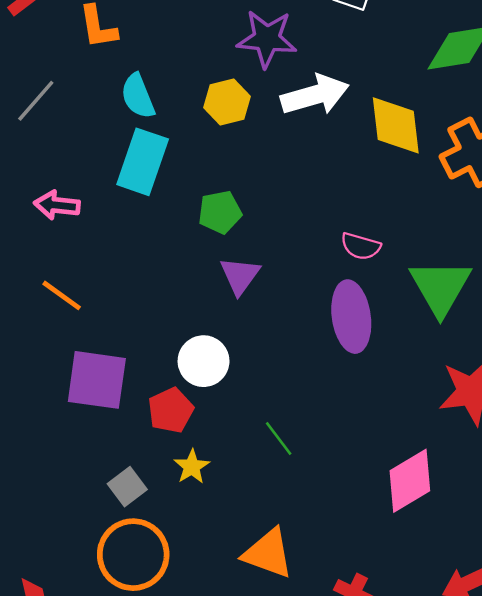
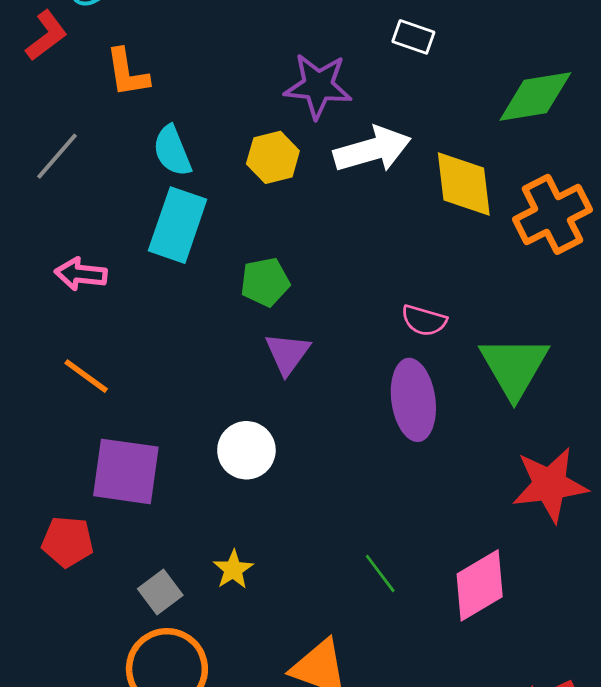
red pentagon: (171, 410) -> (68, 542), moved, turned 30
green line: (279, 439) -> (380, 573), moved

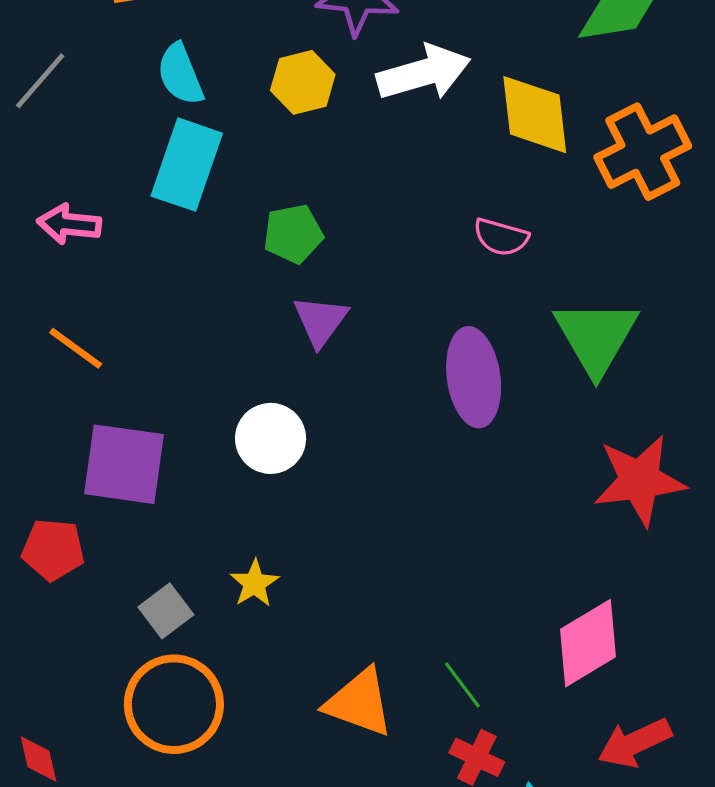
pink semicircle: (424, 320) -> (501, 237), moved
green line: (380, 573) -> (462, 685), moved
pink diamond: (480, 585) -> (588, 643), moved

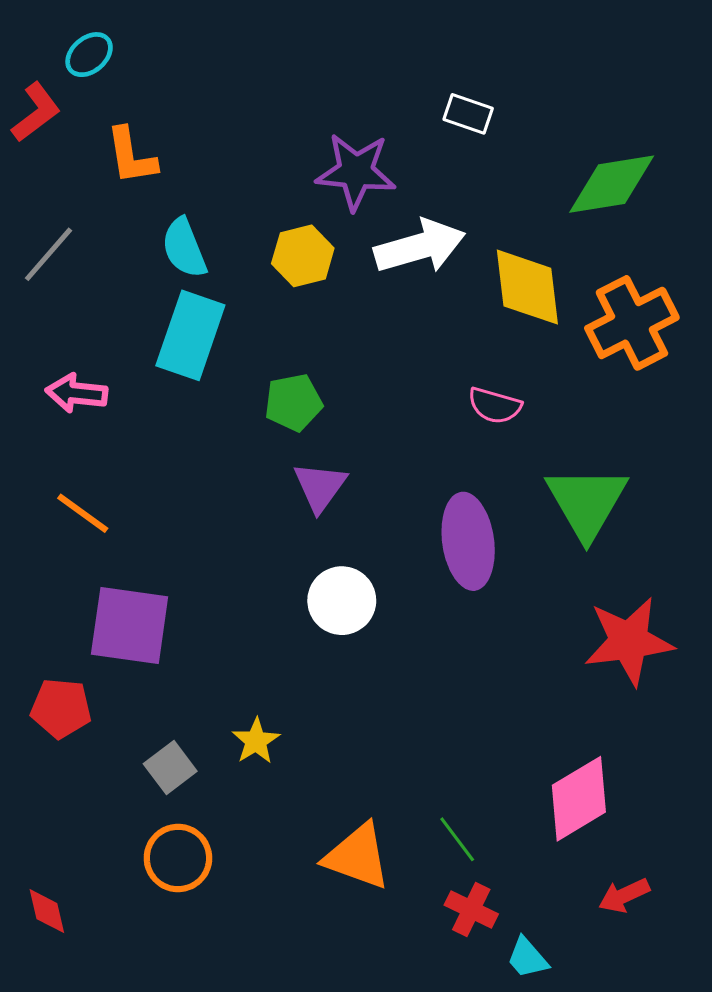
white circle: (271, 438) -> (342, 601), moved
orange circle: (174, 704) -> (178, 858), size x0.7
red arrow: (635, 743) -> (624, 895), size x0.7

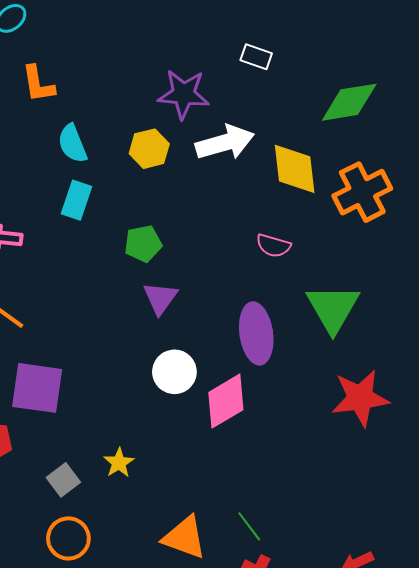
cyan rectangle: (190, 335) -> (76, 200), size x0.7
pink diamond: (579, 799) -> (226, 401), moved

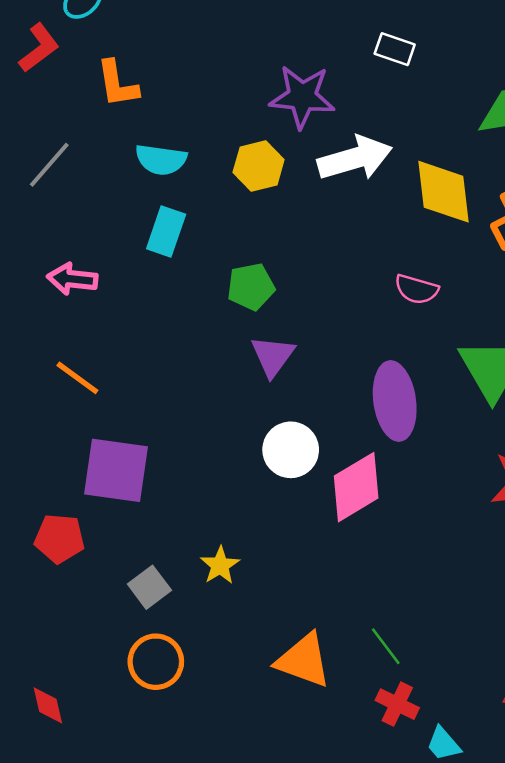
cyan semicircle: (72, 144) -> (161, 160), turned -60

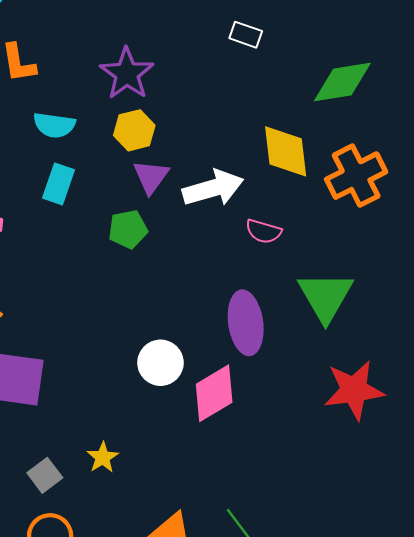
purple star: (302, 97) -> (127, 74), moved, turned 30
white arrow: (355, 158) -> (213, 188), moved
purple triangle: (273, 356) -> (151, 177), moved

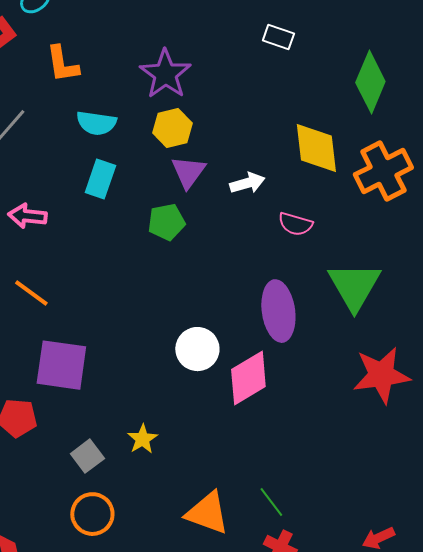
green diamond: (342, 82) -> (370, 82), turned -58
white arrow: (213, 188) -> (247, 183), size x0.6

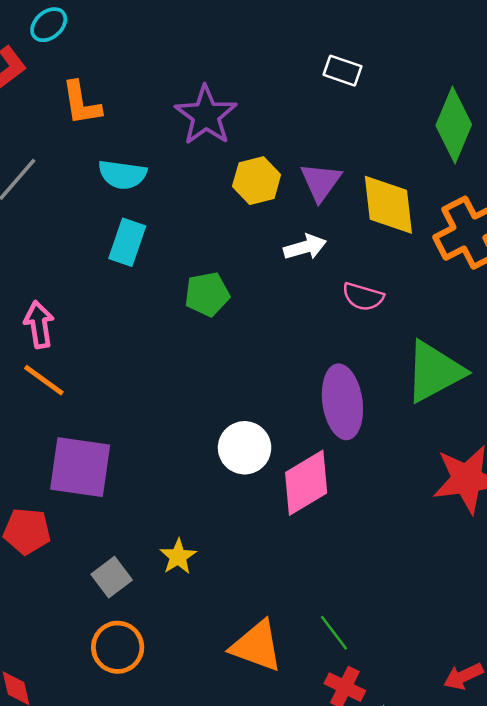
yellow hexagon: (172, 128) -> (257, 181), moved
purple triangle: (188, 172) -> (321, 182), moved
pink arrow: (27, 216) -> (39, 324), moved, turned 75
green triangle: (354, 286) -> (434, 372), turned 32

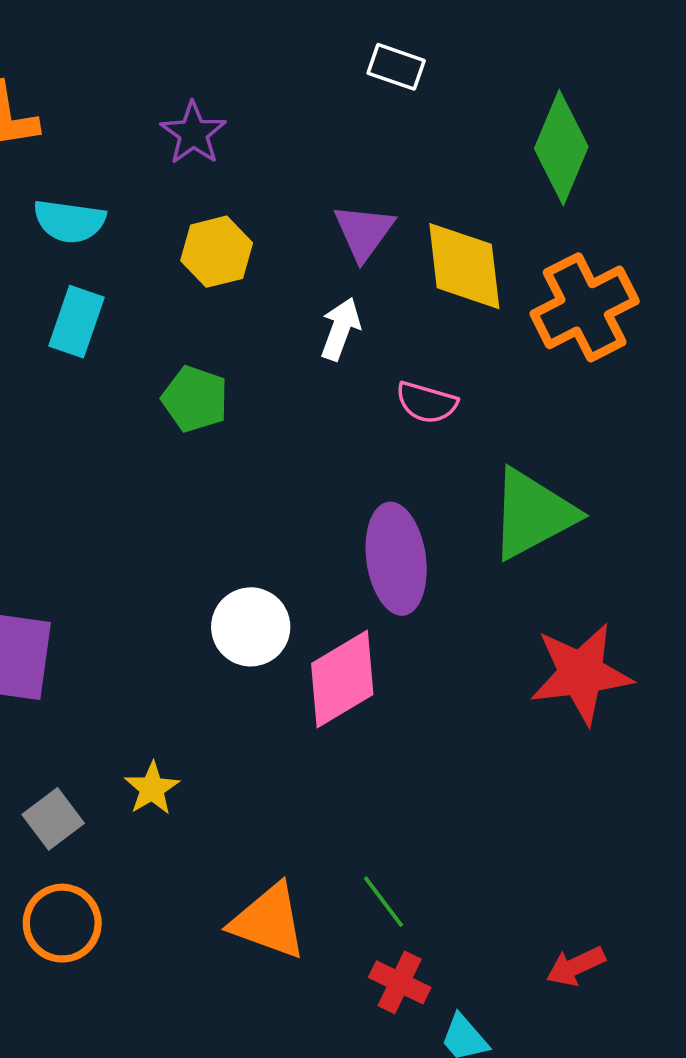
purple star: (206, 115) -> (193, 133), size x0.7
yellow hexagon: (257, 181) -> (217, 252), moved
white arrow: (305, 247) -> (340, 329), turned -54
green pentagon: (207, 294) -> (195, 399), turned 30

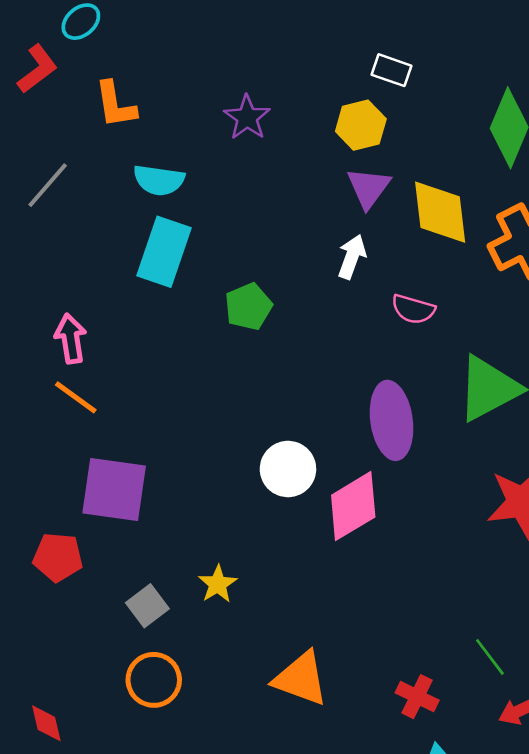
yellow hexagon: (217, 252) -> (361, 125), moved
cyan rectangle: (77, 322) -> (164, 252), size x1.4
green pentagon: (195, 399) -> (248, 307), turned 30
green line: (384, 902) -> (490, 657), moved
red cross: (400, 982) -> (417, 697), moved

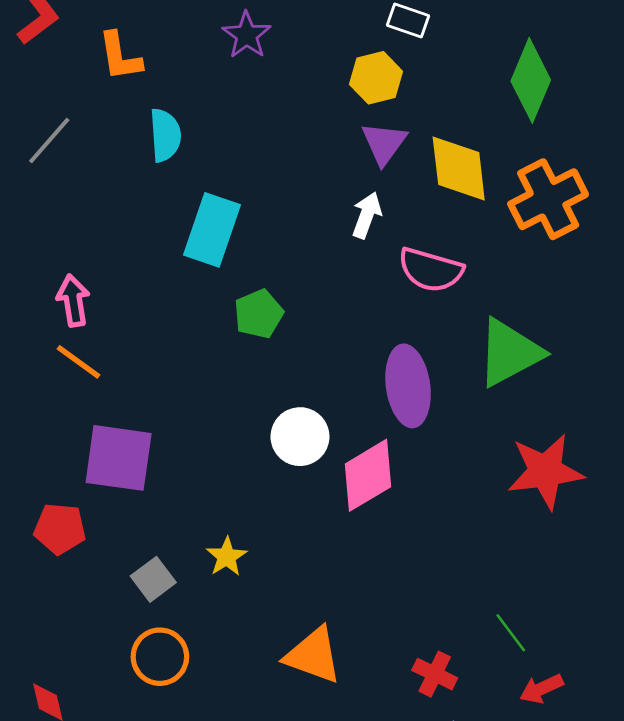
purple star: (247, 117) -> (247, 35), moved
cyan semicircle: (159, 180) -> (165, 135), turned -102
cyan rectangle: (164, 252) -> (212, 230), moved
green pentagon: (248, 307) -> (259, 314), moved
pink semicircle: (413, 309) -> (431, 270), size x1.4

